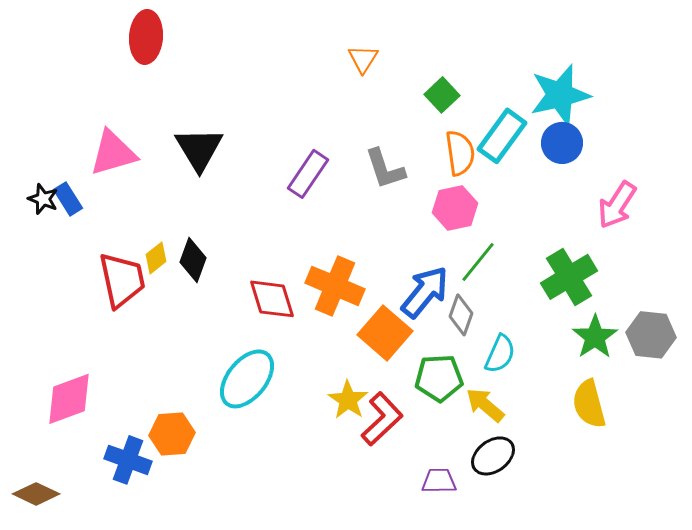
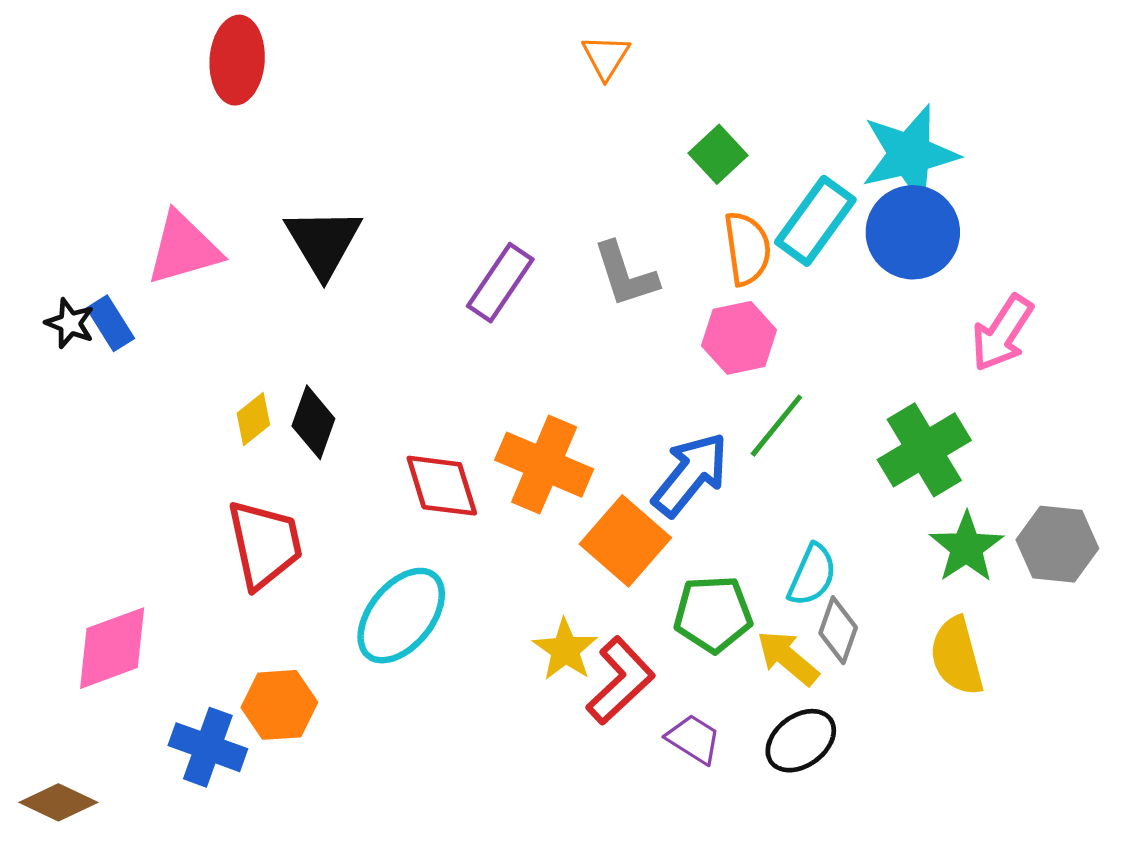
orange triangle: (363, 59) -> (606, 57), moved
blue circle: (562, 143) -> (913, 232), size x1.4
red trapezoid: (122, 280) -> (265, 544), moved
gray diamond: (461, 315) -> (838, 630), moved
purple trapezoid: (439, 481) -> (694, 739), moved, turned 33

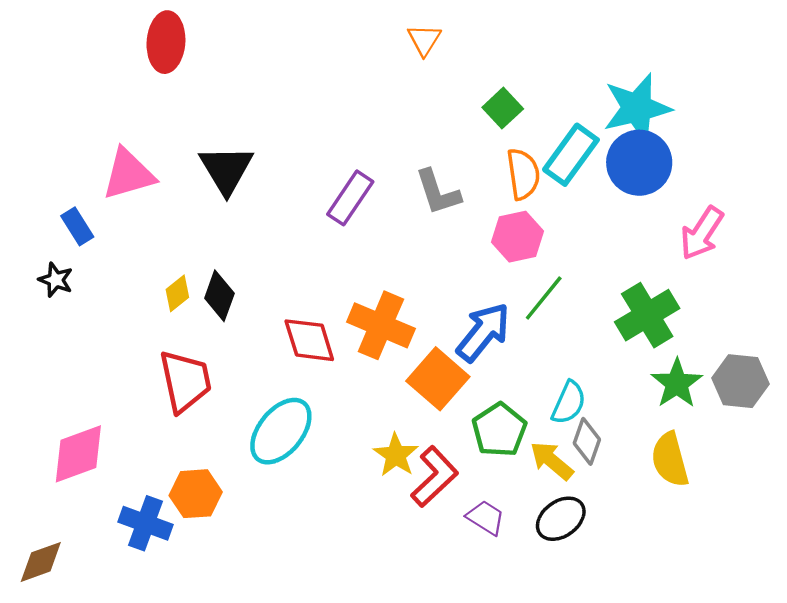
black star: (70, 323) -> (56, 280), moved
green pentagon: (713, 614) -> (499, 430), turned -30
brown diamond: (58, 802) -> (41, 562), turned -45

